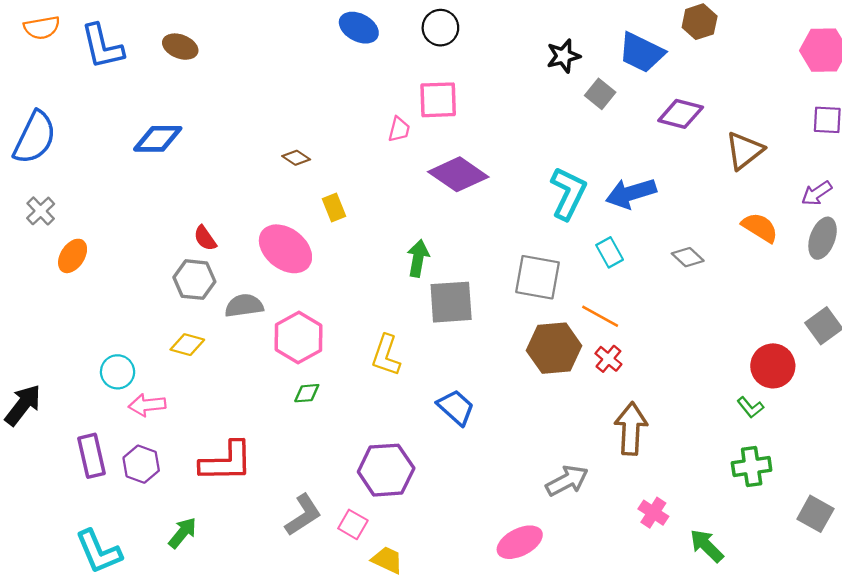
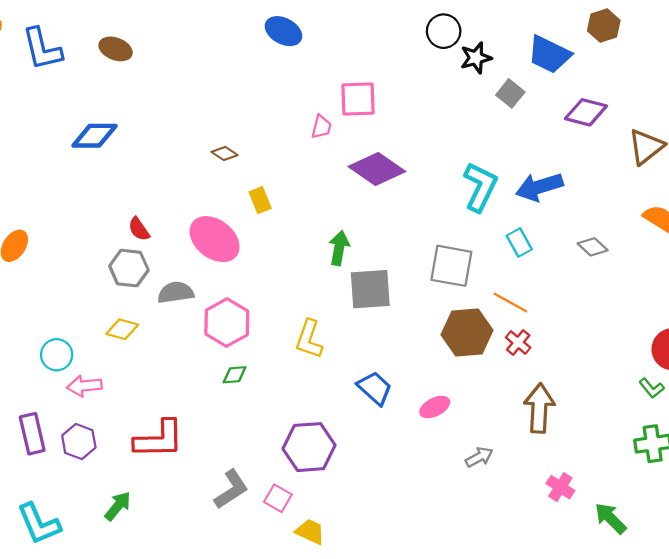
black circle: (440, 28) -> (444, 31), moved
gray arrow: (567, 481) -> (479, 457), size x0.7
pink ellipse: (520, 542) -> (435, 407), moved, size x0.7

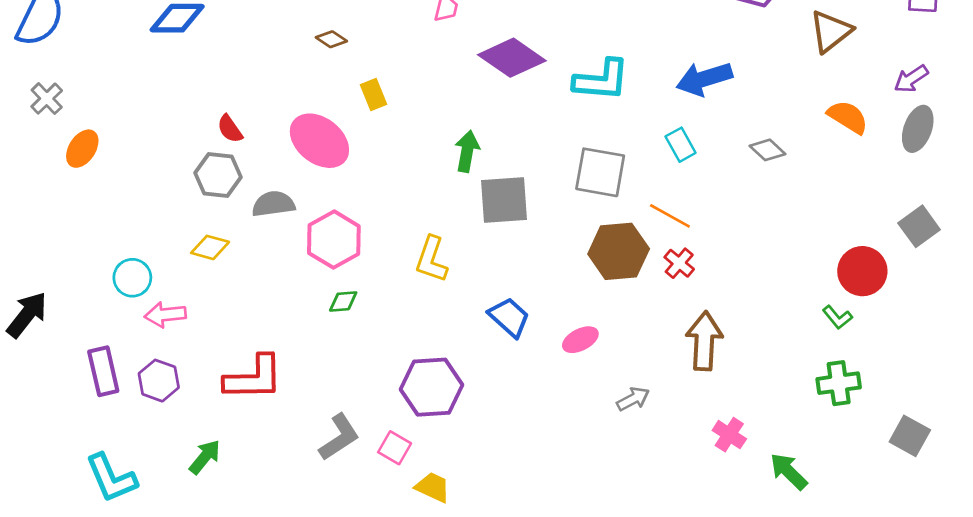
cyan L-shape: (480, 187) -> (601, 80), moved, turned 69

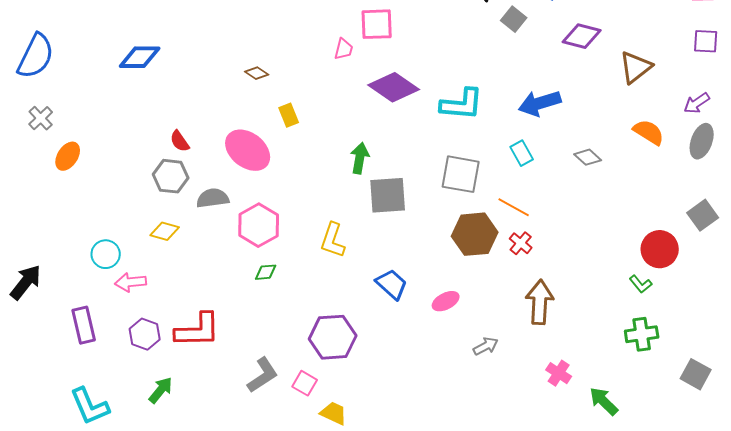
purple hexagon: (159, 381) -> (145, 334), moved

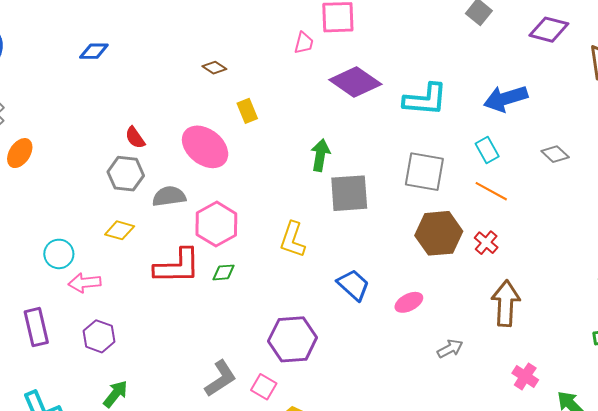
blue diamond: (140, 57) -> (94, 51), size x0.7
orange line: (514, 207) -> (491, 191), moved
red L-shape: (198, 330) -> (177, 266), moved

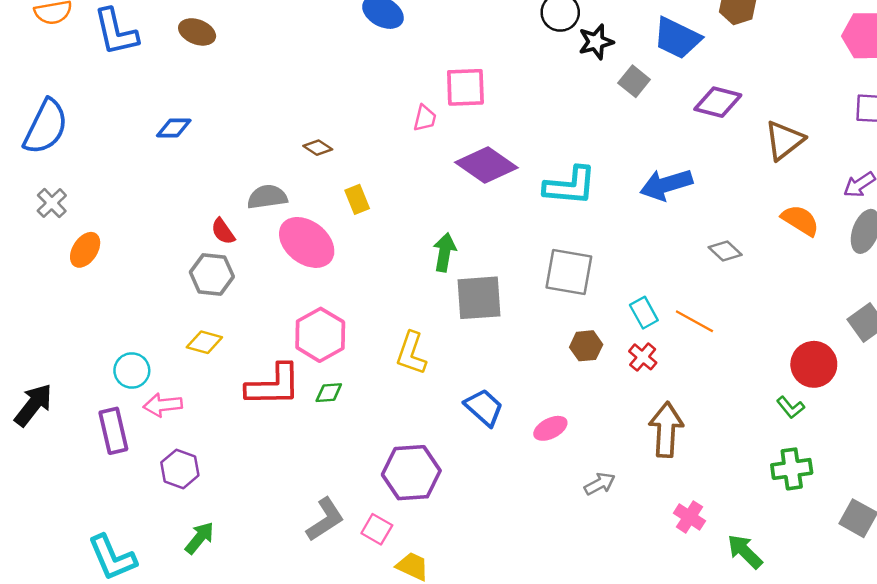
cyan rectangle: (487, 150) -> (644, 313), moved
orange line: (491, 191) -> (694, 321), moved
gray semicircle: (169, 196) -> (267, 197), moved
brown hexagon: (439, 233) -> (586, 346), size x0.6
purple rectangle: (36, 327) -> (113, 431), moved

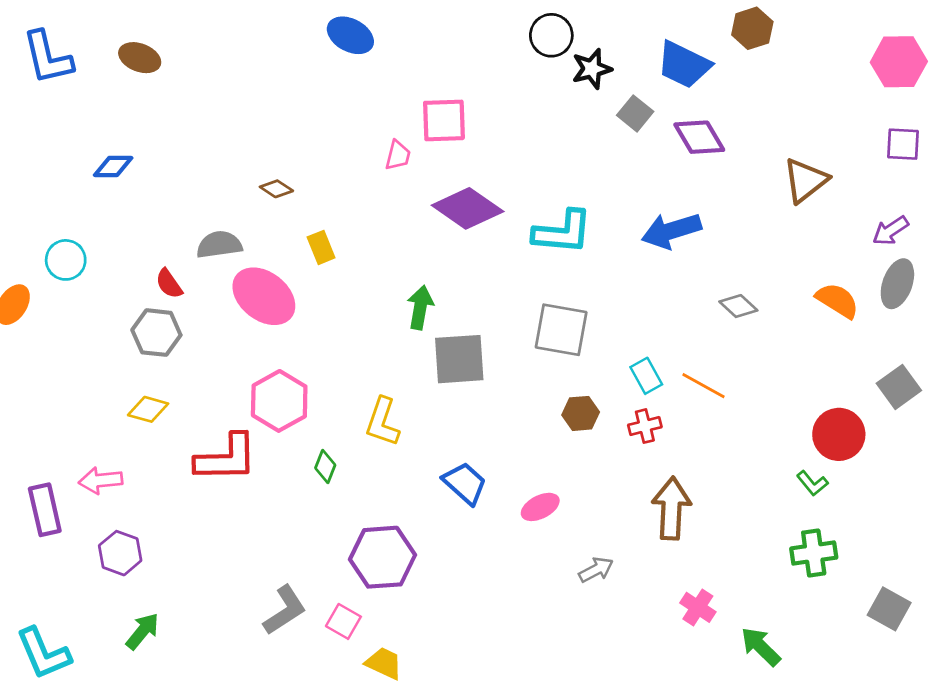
purple diamond: (718, 102) -> (699, 137), moved, turned 45
orange semicircle: (800, 220) -> (837, 300), moved
red cross: (643, 357) -> (645, 426), turned 36
cyan circle: (132, 370) -> (66, 260), moved
green diamond: (329, 393) -> (325, 466), moved, turned -64

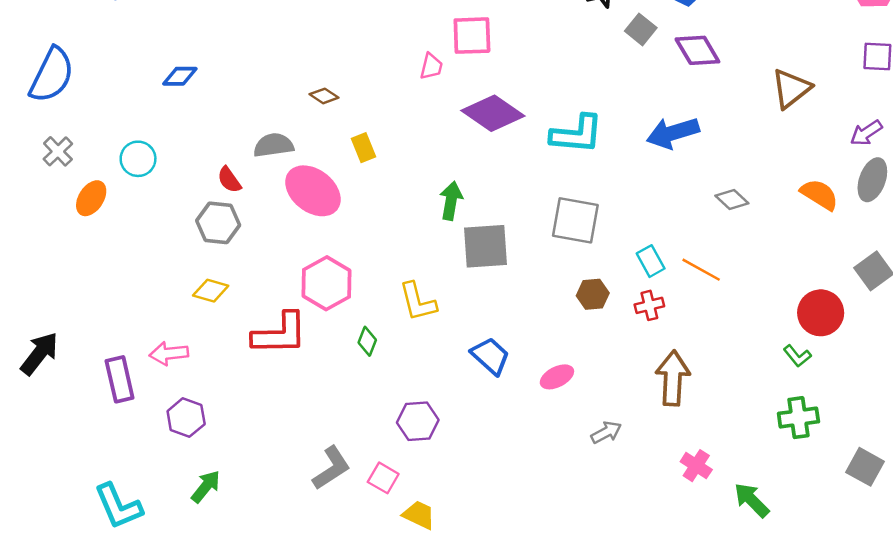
yellow L-shape: (382, 422) -> (418, 302), turned -33
purple hexagon: (382, 557) -> (418, 421), size x0.7

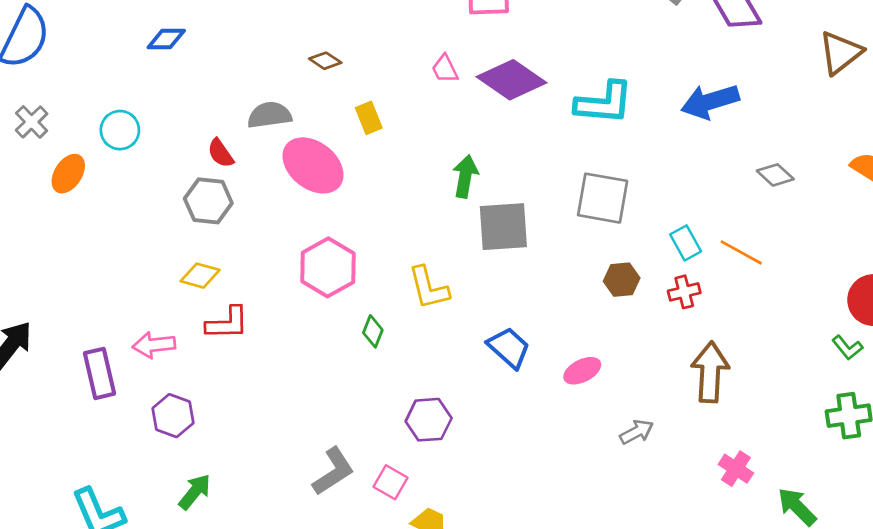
pink trapezoid: (431, 66) -> (445, 69), moved, turned 140
red L-shape: (280, 334) -> (227, 323), moved, size x0.7

